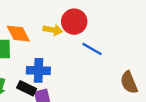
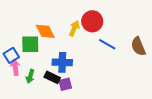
yellow arrow: (53, 30) -> (74, 28), turned -77
brown semicircle: (129, 82) -> (138, 46), moved

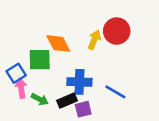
blue line: (107, 44) -> (115, 92), moved
green arrow: (30, 76) -> (40, 99), turned -80
black rectangle: (52, 77) -> (67, 101), turned -49

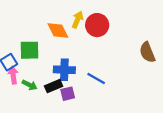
yellow arrow: (94, 40) -> (78, 20), moved
orange diamond: (58, 43) -> (58, 31), moved

